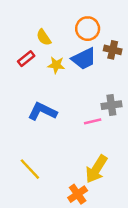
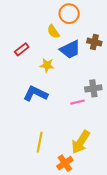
orange circle: (88, 29) -> (69, 14), moved
yellow semicircle: (44, 37) -> (53, 32), moved
yellow star: (56, 65) -> (47, 65), moved
yellow line: (30, 169) -> (40, 142), moved, turned 54

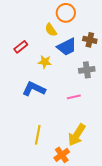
gray cross: (93, 88) -> (87, 70), moved

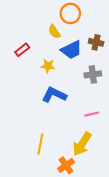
blue L-shape: (34, 89) -> (54, 95), moved
pink line: (74, 97) -> (92, 114), moved

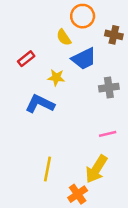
brown cross: (96, 42) -> (114, 35), moved
blue L-shape: (54, 95) -> (40, 104), moved

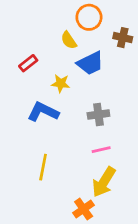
gray cross: (109, 88) -> (98, 115), moved
pink line: (108, 134) -> (101, 150), moved
yellow line: (47, 169) -> (43, 167), moved

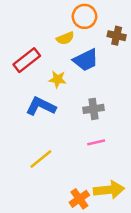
yellow semicircle: (69, 40) -> (65, 38), turned -78
red rectangle: (28, 63) -> (27, 60), size x1.5
yellow line: (43, 167) -> (41, 159), turned 40
yellow arrow: (104, 182) -> (109, 190), moved, turned -128

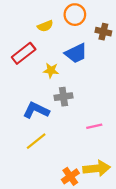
yellow semicircle: (65, 38) -> (45, 26), moved
blue L-shape: (41, 106) -> (36, 110), moved
gray cross: (94, 109) -> (63, 97), moved
pink line: (96, 142) -> (94, 126), moved

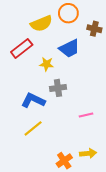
yellow semicircle: (45, 26) -> (41, 24), size x1.5
yellow arrow: (97, 168) -> (88, 153), size x0.7

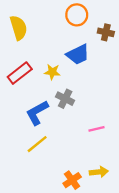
yellow semicircle: (41, 24) -> (19, 28), moved, turned -85
red rectangle: (22, 48) -> (20, 73), moved
gray cross: (58, 88) -> (65, 99), turned 35
blue L-shape: (33, 100) -> (37, 113), turned -55

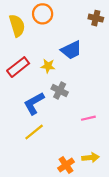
orange circle: (77, 15) -> (43, 14), moved
brown cross: (106, 32) -> (96, 18), moved

